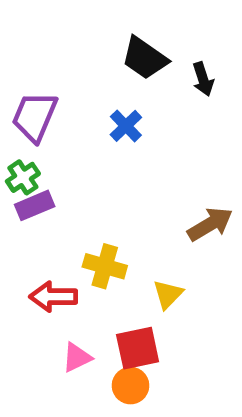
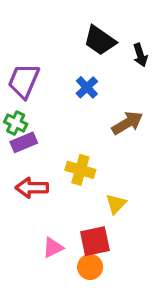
green cross: (23, 177) -> (16, 123), turned -30
brown arrow: (210, 224) -> (127, 123), moved
yellow cross: (105, 266) -> (80, 170), moved
red arrow: (53, 297) -> (32, 188), moved

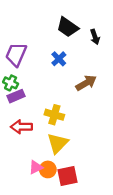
yellow triangle: (116, 204) -> (58, 143), moved, size x1.5
red square: (95, 241) -> (68, 176), moved
orange circle: (90, 267) -> (48, 169), moved

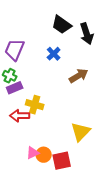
black arrow: (95, 37) -> (87, 34), size x1.5
yellow cross: (54, 115) -> (35, 105), moved
yellow triangle: (58, 143) -> (81, 132), moved

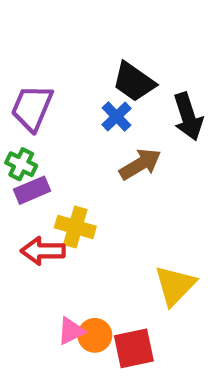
black trapezoid: (62, 25) -> (134, 82), moved
black arrow: (87, 34) -> (188, 117), moved
brown arrow: (79, 76) -> (140, 164), moved

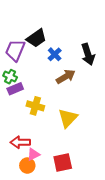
black trapezoid: (134, 82) -> (36, 38), moved, turned -70
red arrow: (43, 251) -> (20, 142), moved
yellow triangle: (175, 286) -> (68, 118), moved
orange circle: (95, 335) -> (27, 166), moved

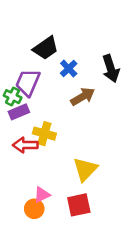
purple trapezoid: (15, 50) -> (28, 83), moved
yellow triangle: (68, 118) -> (85, 169), moved
red arrow: (20, 142) -> (25, 145), moved

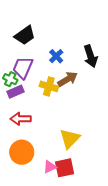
black trapezoid: (46, 48) -> (25, 35), moved
yellow cross: (44, 134) -> (49, 86), moved
pink triangle: (42, 195) -> (50, 167), moved
orange circle: (34, 209) -> (22, 152), moved, size x1.5

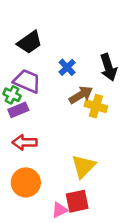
purple trapezoid: (23, 68) -> (27, 81), turned 90
yellow cross: (49, 86) -> (96, 106), moved
pink triangle: (50, 167) -> (60, 210), moved

